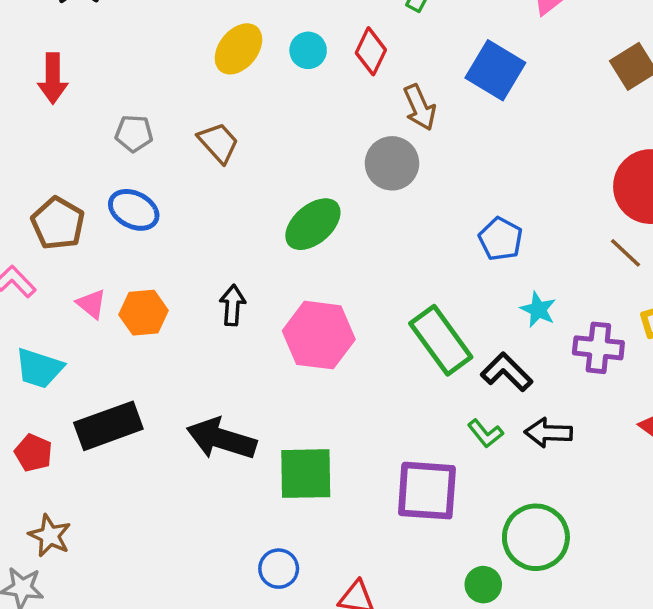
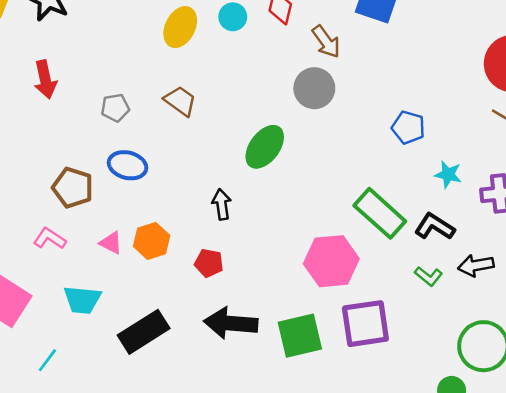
black arrow: (232, 305) -> (222, 204), moved
pink hexagon: (319, 335) -> (331, 261), moved
red pentagon: (33, 453) -> (209, 263), moved
purple square: (427, 491) -> (365, 324), moved

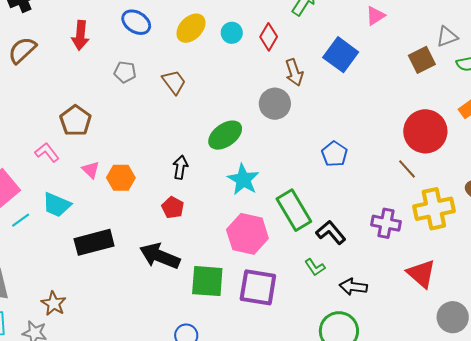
blue ellipse: (128, 165) -> (136, 22), moved
cyan star: (448, 174) -> (243, 180), moved, size x1.5
red pentagon: (209, 263) -> (173, 208), moved
black arrow: (476, 265) -> (353, 287), moved
cyan line: (47, 360) -> (21, 220), moved

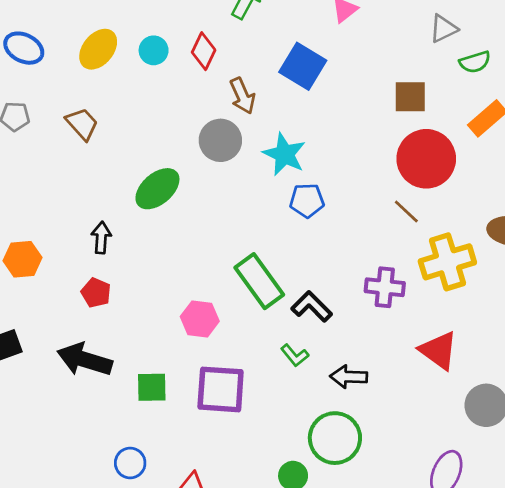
brown square: (422, 60) -> (410, 97), moved, turned 32
blue pentagon: (335, 154) -> (307, 201), turned -30
cyan star: (243, 180) -> (284, 154), moved
pink hexagon: (247, 234) -> (200, 319), size x0.7
green square: (207, 281) -> (152, 387), size x0.7

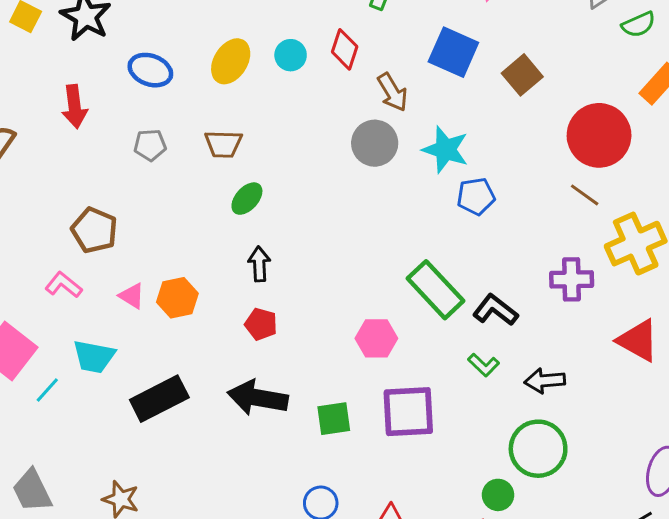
brown square: (410, 97) -> (522, 75), moved, turned -33
brown trapezoid: (82, 124) -> (223, 144), turned 141
green ellipse: (157, 189) -> (247, 199), moved, size x0.7

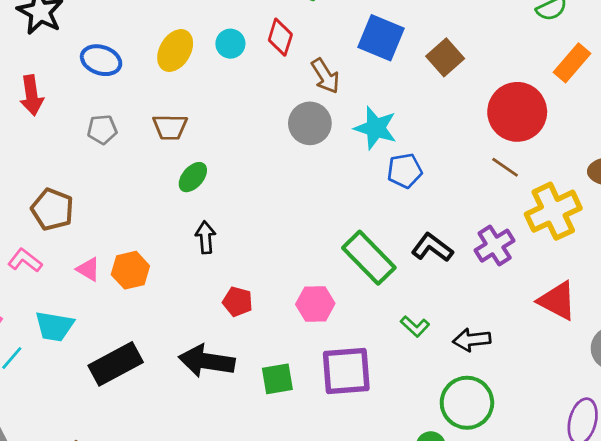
purple cross: (572, 279) -> (495, 246), turned -30
black L-shape: (495, 310) -> (432, 248), moved
red pentagon: (261, 324) -> (238, 302), moved

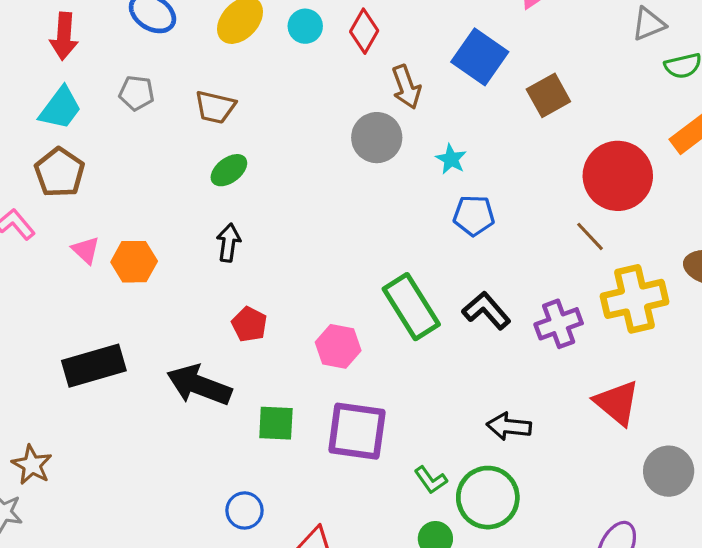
cyan star: (376, 128) -> (451, 159), size x0.6
cyan trapezoid: (54, 326) -> (60, 108), moved, turned -75
green L-shape: (415, 326) -> (431, 480), moved

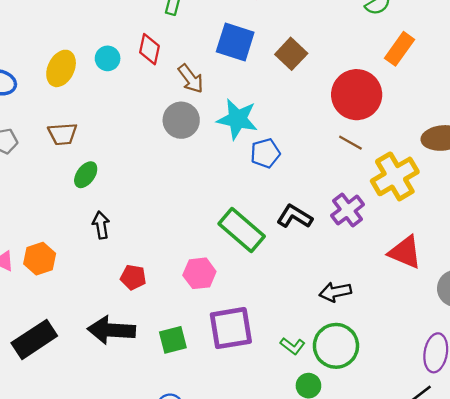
cyan star: (451, 159) -> (237, 119), size x1.8

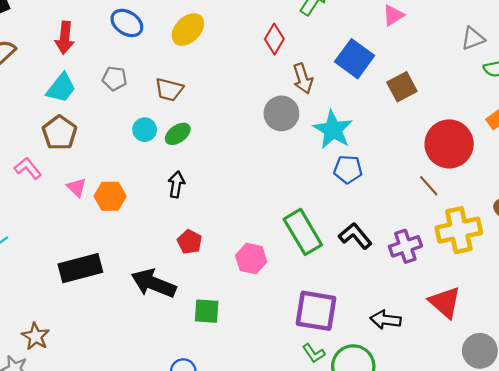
cyan circle: (108, 58) -> (145, 130), moved
black arrow: (335, 292) -> (386, 320), moved
purple square: (231, 328) -> (316, 311), moved

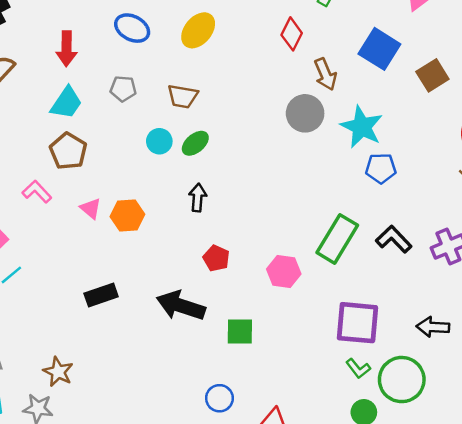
green rectangle: (303, 232) -> (337, 239), turned 66
black rectangle: (80, 268) -> (101, 295), size x0.7

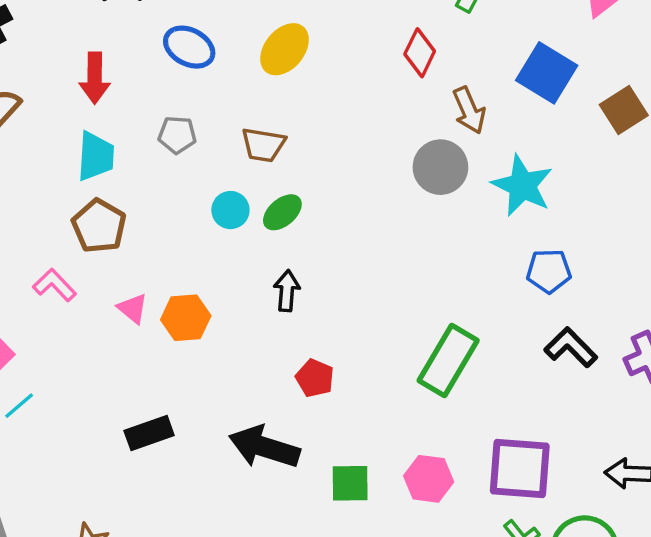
cyan trapezoid: (66, 103) -> (96, 156), turned -30
blue pentagon: (381, 168) -> (549, 271), moved
green rectangle: (337, 239) -> (448, 361), moved
pink hexagon: (284, 272) -> (429, 479), moved

